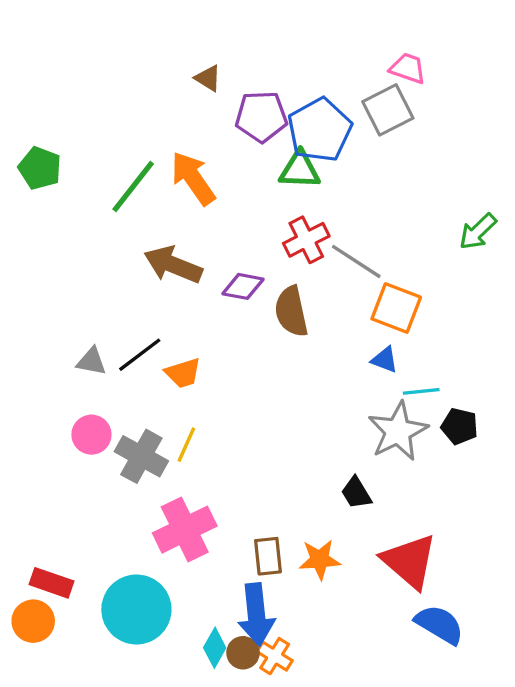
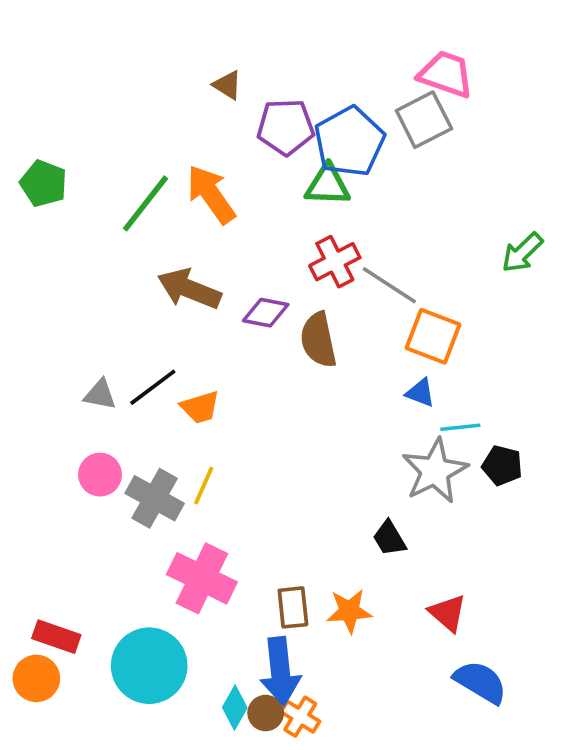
pink trapezoid: (408, 68) -> (446, 74), size x1.4
pink cross: (185, 530) -> (202, 578), turned -38
red triangle: (410, 561) -> (448, 613), size x0.6

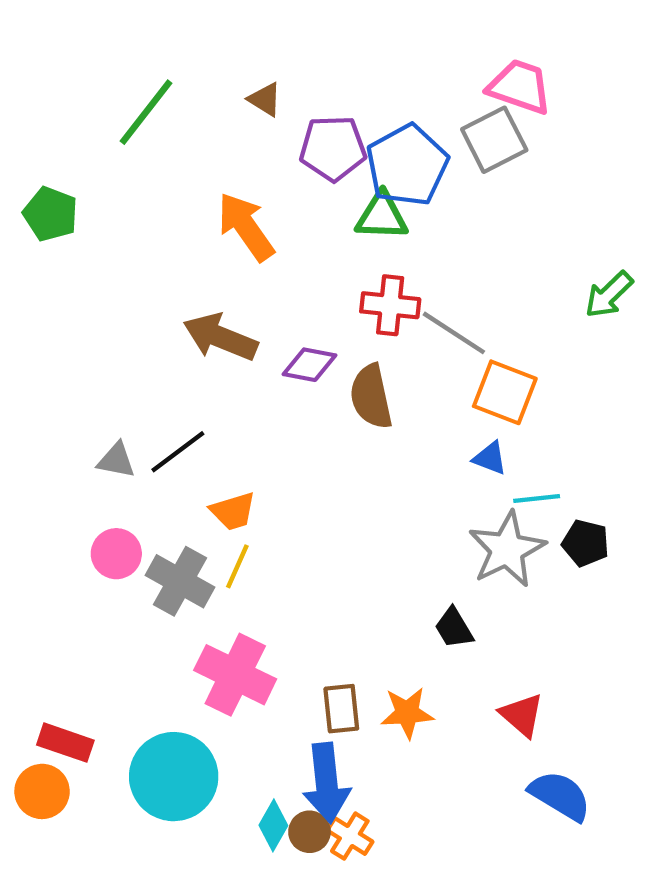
green line: (146, 203) -> (146, 112), moved
red cross: (335, 262) -> (390, 305), turned 33
orange trapezoid: (200, 407) -> (233, 511), moved

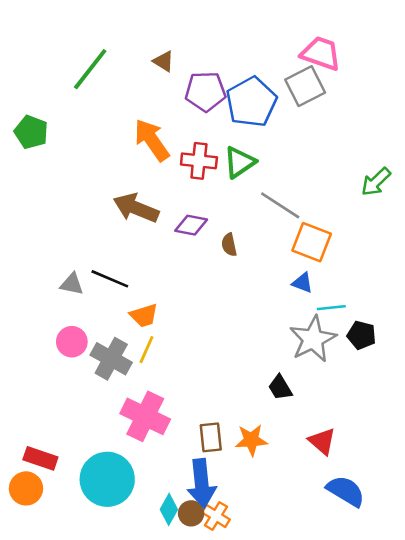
green triangle: (382, 216) -> (240, 162), moved, turned -36
red cross: (390, 305) -> (199, 161), moved
brown semicircle: (371, 397) -> (229, 245), size x0.6
black line: (178, 452) -> (110, 279), turned 60

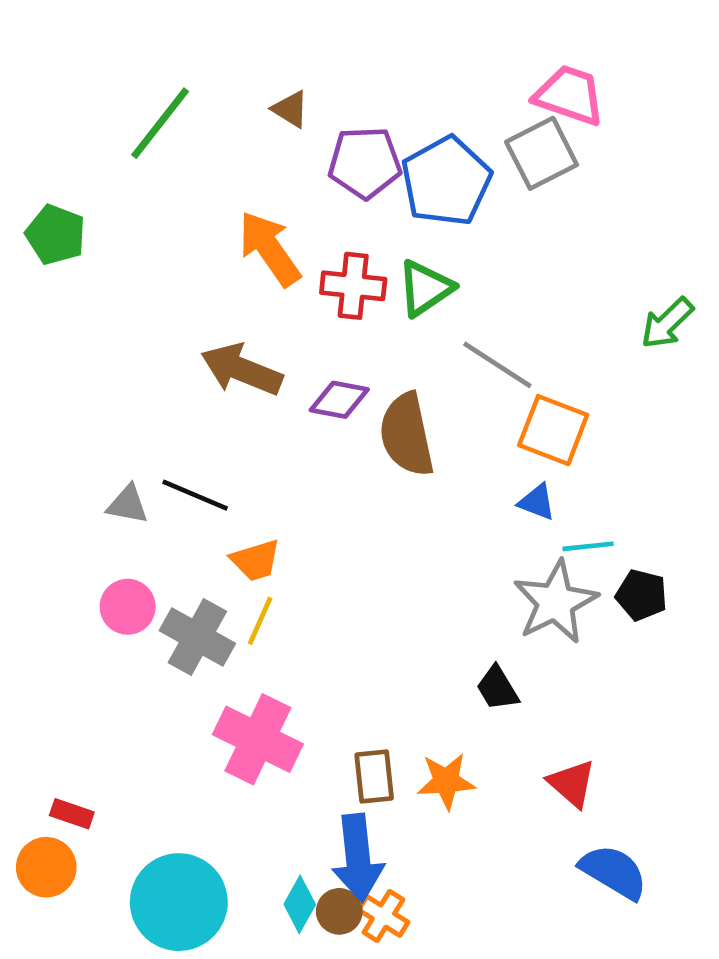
brown semicircle: (229, 245) -> (407, 435), size x2.0
red rectangle: (40, 458) -> (72, 814), size x0.7
cyan circle: (107, 479) -> (179, 902), moved

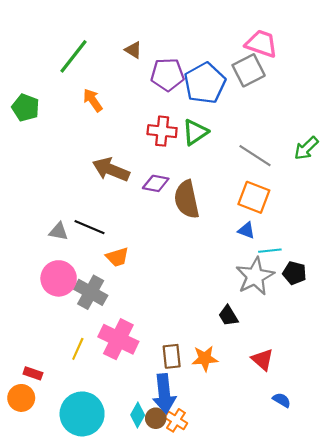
orange arrow: (269, 249) -> (93, 100), moved, size x0.7
gray line: (497, 365) -> (255, 156), moved
pink circle: (128, 607) -> (59, 278), size x1.4
yellow line: (260, 621) -> (78, 349), moved
blue semicircle: (614, 872) -> (282, 400), size x0.6

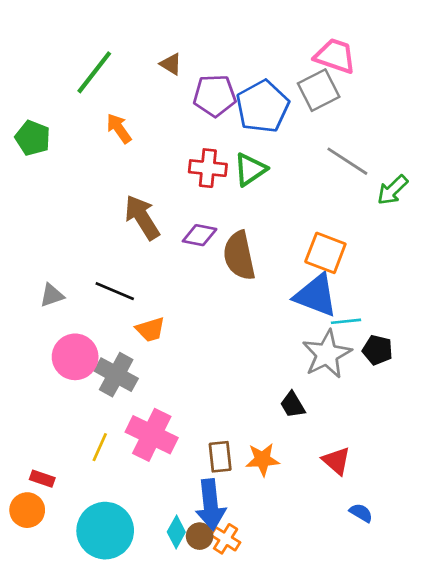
gray line: (255, 156) -> (347, 161), moved
brown arrow: (111, 170) -> (142, 217), turned 36
blue triangle: (246, 230) -> (316, 295), size x2.0
gray triangle: (59, 231) -> (52, 295), moved, turned -30

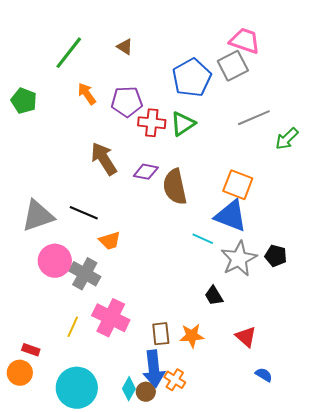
purple pentagon: (215, 96) -> (127, 102), moved
gray line: (347, 161) -> (254, 118), turned -56
gray triangle: (52, 295) -> (38, 216), size x1.8
cyan line: (346, 321) -> (203, 239), moved, turned 30
orange cross: (226, 539) -> (175, 380), moved

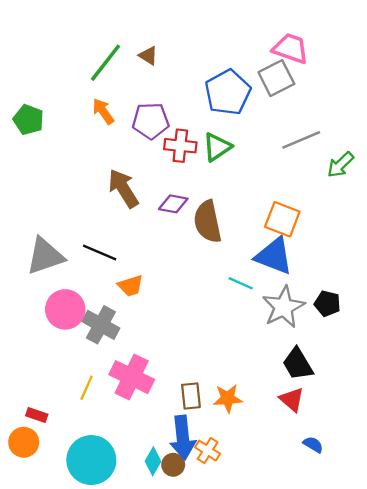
green line: (69, 53) -> (106, 63), moved
black trapezoid: (214, 296) -> (298, 364), moved, size x1.4

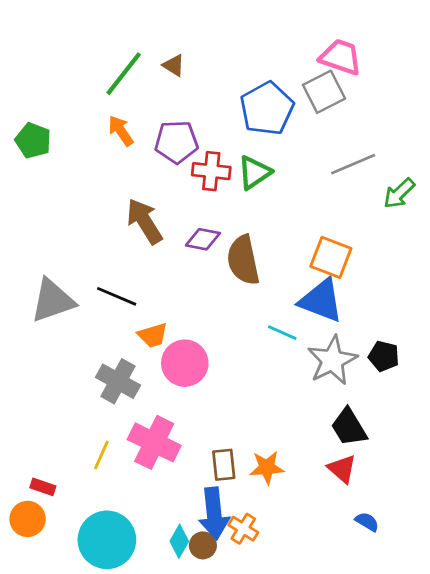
pink circle: (65, 309) -> (185, 363), moved

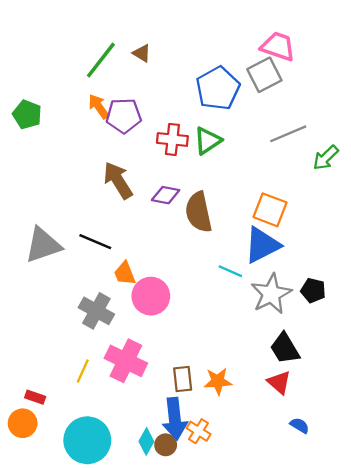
purple pentagon: (176, 142) -> (124, 116), moved
blue triangle: (321, 301) -> (262, 245), turned -48
orange trapezoid: (153, 335) -> (125, 273), turned 85

